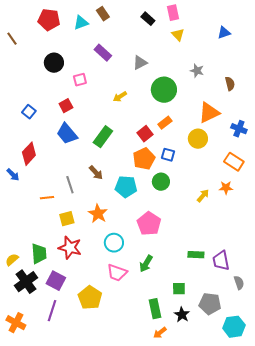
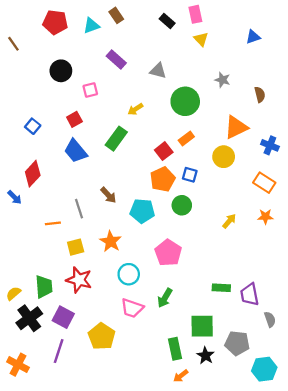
gray triangle: (140, 63) -> (158, 71), turned 42
green rectangle: (103, 137) -> (116, 139), moved
orange star: (226, 188) -> (265, 217), moved
green square: (179, 289) -> (202, 326), size x1.6

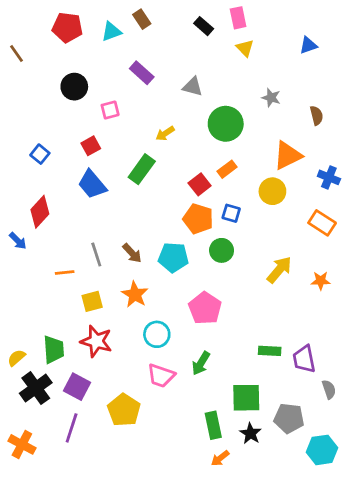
orange pentagon: (163, 179) -> (198, 219), turned -30
brown arrow: (108, 195) -> (132, 253), moved
orange star: (265, 217) -> (321, 281), moved
yellow arrow: (229, 221) -> (279, 270), size x1.5

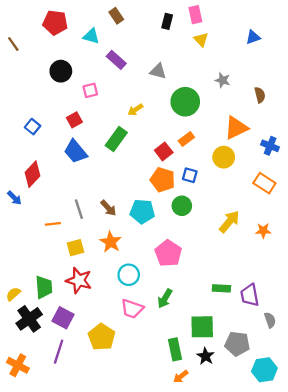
black rectangle: (204, 26) -> (167, 21), turned 63
cyan triangle: (111, 32) -> (91, 36), moved, turned 36

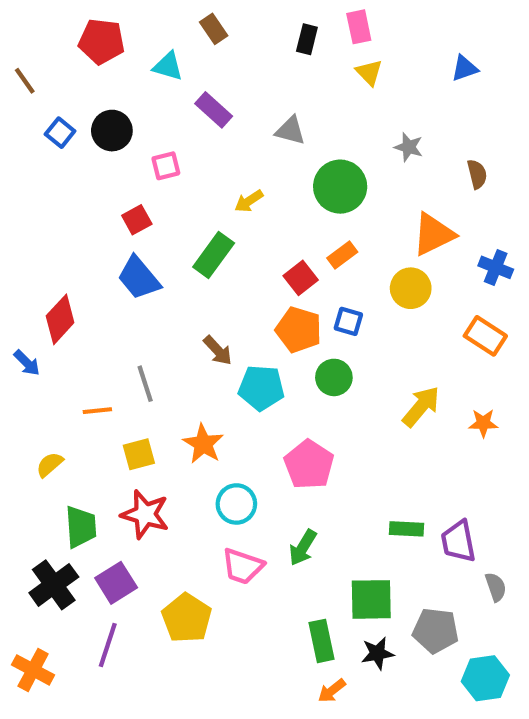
blue square: (33, 127) -> (60, 133), moved
brown arrow: (108, 208) -> (218, 350), moved
yellow semicircle: (13, 294) -> (50, 465), moved
purple square: (63, 318) -> (116, 583), turned 30
black star: (206, 356) -> (377, 653), turned 30

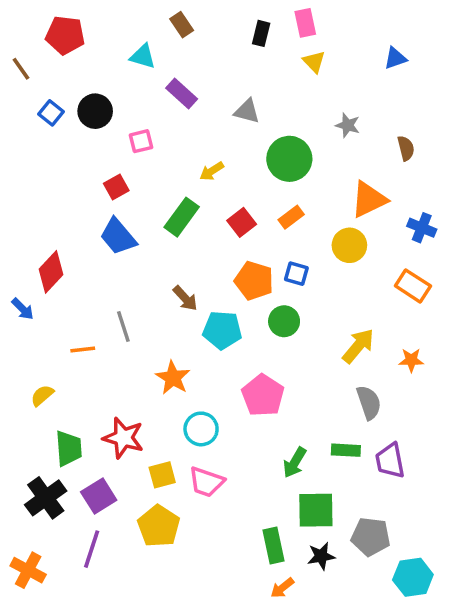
red pentagon: (102, 41) -> (65, 35), moved
red square: (301, 278) -> (242, 222), moved
yellow square: (139, 454) -> (162, 475), moved
green arrow: (303, 548) -> (295, 463), moved
gray semicircle: (496, 587) -> (369, 402), moved, size x1.4

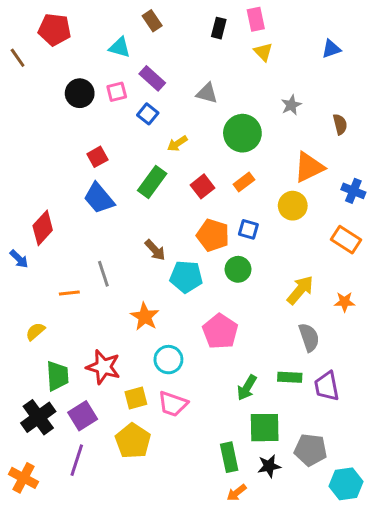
blue square: (51, 113) -> (148, 114), moved
gray star: (348, 125) -> (291, 105), turned 30
pink square: (141, 141) -> (117, 92), moved

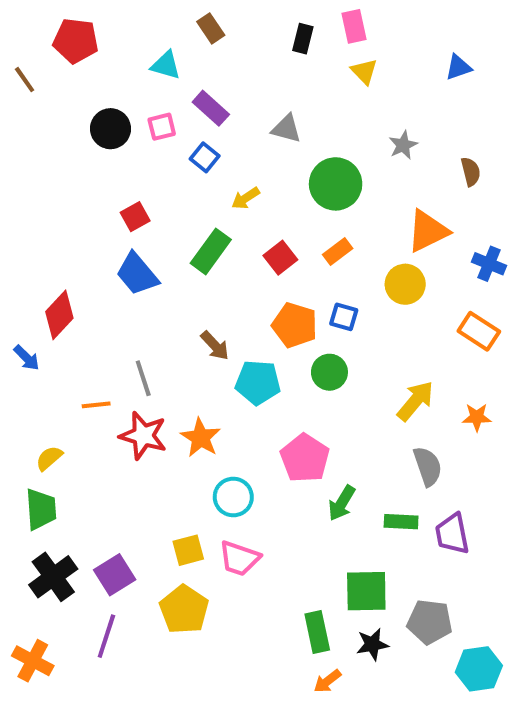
red star: (103, 367) -> (143, 436), moved
green trapezoid: (57, 376) -> (41, 509), moved
green arrow: (247, 388) -> (342, 503), moved

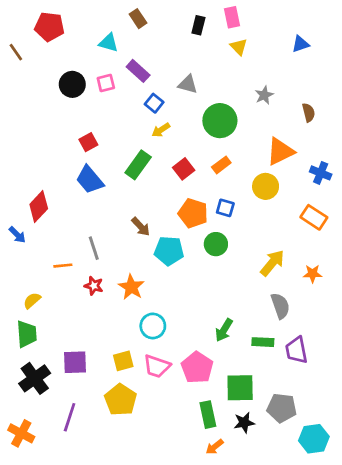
blue square: (205, 157) -> (154, 103), moved
red star: (143, 436) -> (94, 286), size x0.6
pink pentagon: (305, 458) -> (197, 368), moved
purple square: (115, 575) -> (75, 362), moved, turned 30

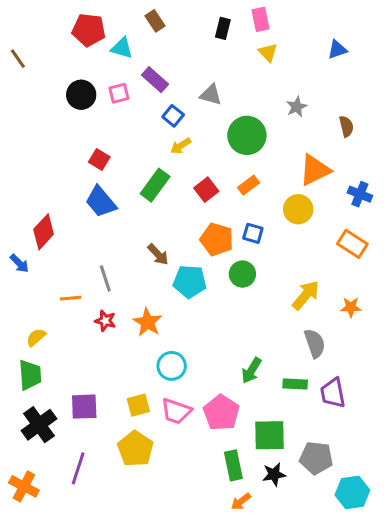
red pentagon: (49, 27) -> (89, 30), moved
red square: (88, 142) -> (99, 160), turned -30

